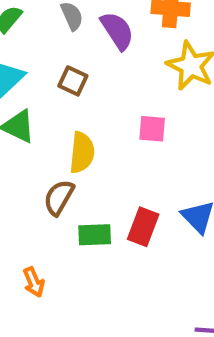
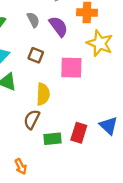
pink square: (152, 129) -> (71, 68), moved, size x1.5

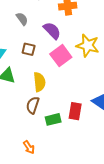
purple semicircle: (58, 26) -> (52, 31), moved
yellow star: (100, 43) -> (88, 46), moved
pink square: (71, 68) -> (61, 56), turned -30

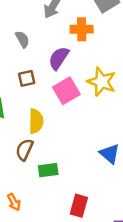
purple semicircle: (52, 31) -> (59, 58), turned -108
brown square: (29, 49) -> (27, 78), turned -32
red rectangle: (75, 111) -> (79, 206), moved

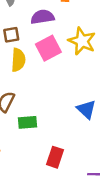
purple semicircle: (59, 58) -> (42, 17), turned 45
yellow semicircle: (36, 121) -> (18, 60), moved

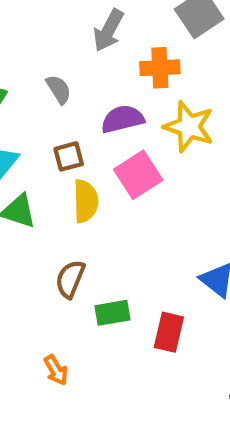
yellow star: (82, 41) -> (189, 127), moved
red rectangle: (55, 157) -> (169, 332), moved

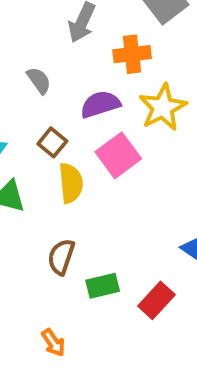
yellow star: (189, 127) -> (163, 107), turned 30
brown square: (69, 156) -> (52, 142), turned -32
red rectangle: (169, 332) -> (156, 300), turned 33

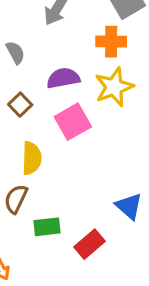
orange cross: (132, 54) -> (111, 42), moved
yellow semicircle: (71, 183) -> (32, 158), moved

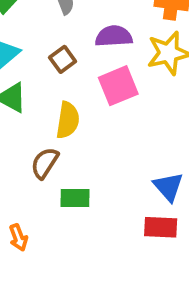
red rectangle: (89, 244) -> (161, 227), moved, turned 36

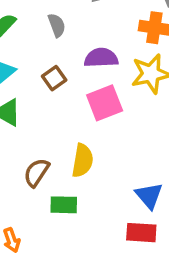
yellow semicircle: (68, 120) -> (83, 161), moved

